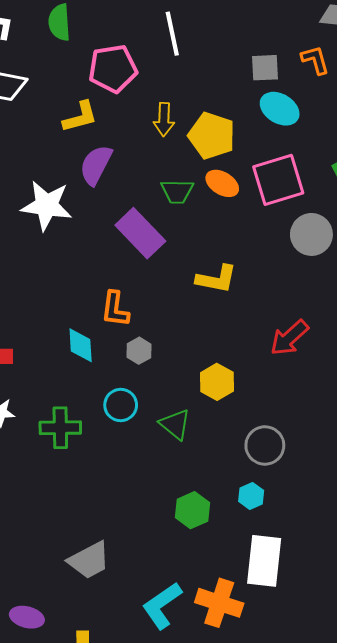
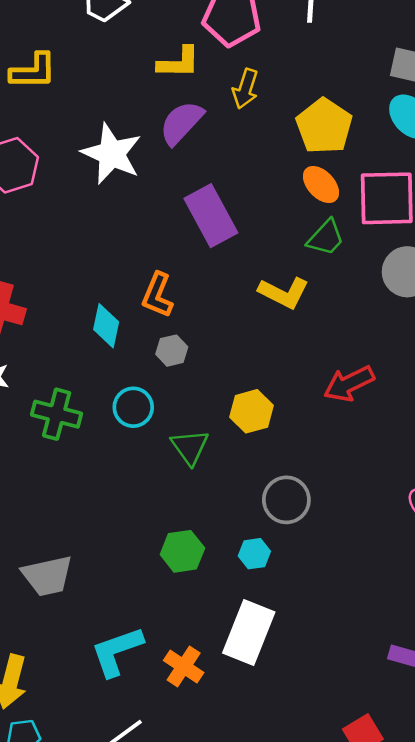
yellow arrow: (164, 119) -> (245, 89), moved
green trapezoid: (177, 191) -> (326, 238), moved, turned -64
orange cross: (219, 603) -> (184, 667), size x0.7

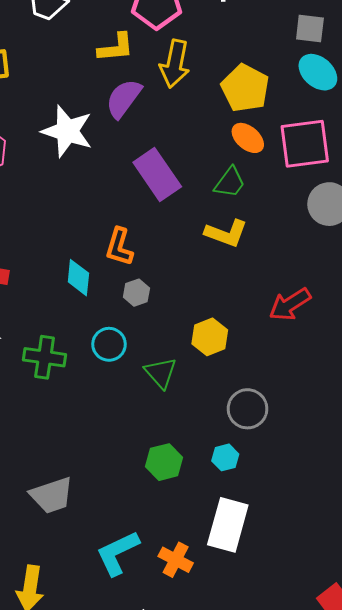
yellow arrow: (245, 89) -> (175, 64), size x1.4
green trapezoid: (326, 238) -> (230, 182), moved

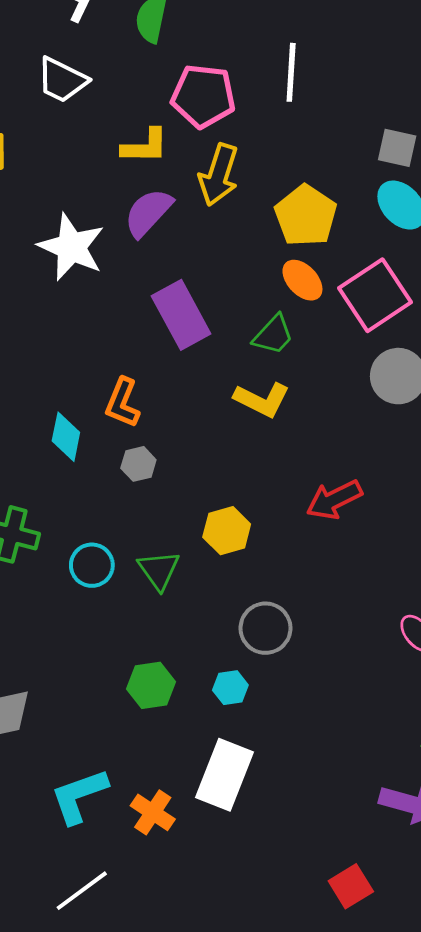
pink square: (305, 144) -> (375, 295), turned -32
cyan circle: (109, 344) -> (92, 565), moved

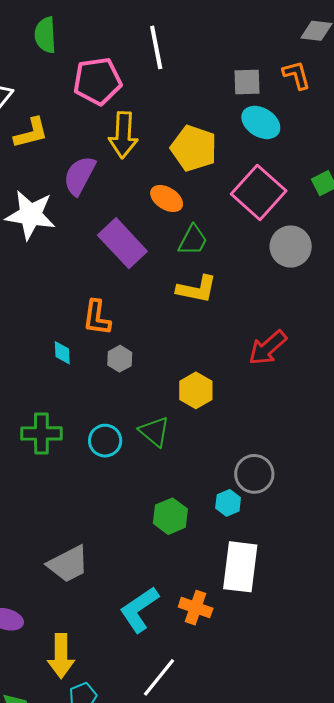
yellow L-shape: (145, 146) -> (31, 133), moved
orange ellipse: (302, 280) -> (167, 199), moved
cyan diamond: (66, 437) -> (62, 353), size x0.7
gray circle: (265, 628) -> (254, 474), moved

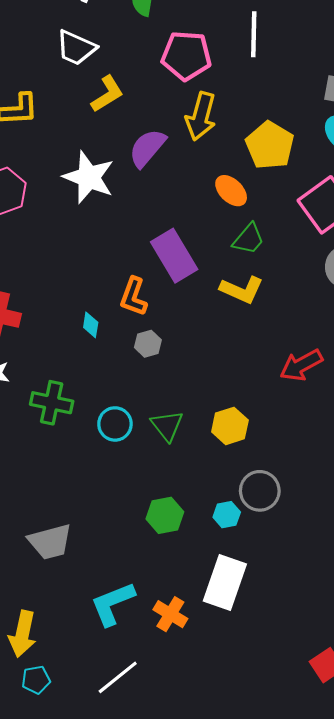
yellow L-shape: (31, 133) -> (107, 94), turned -30
purple rectangle: (122, 243) -> (174, 256), moved
yellow hexagon: (196, 390) -> (230, 426), moved

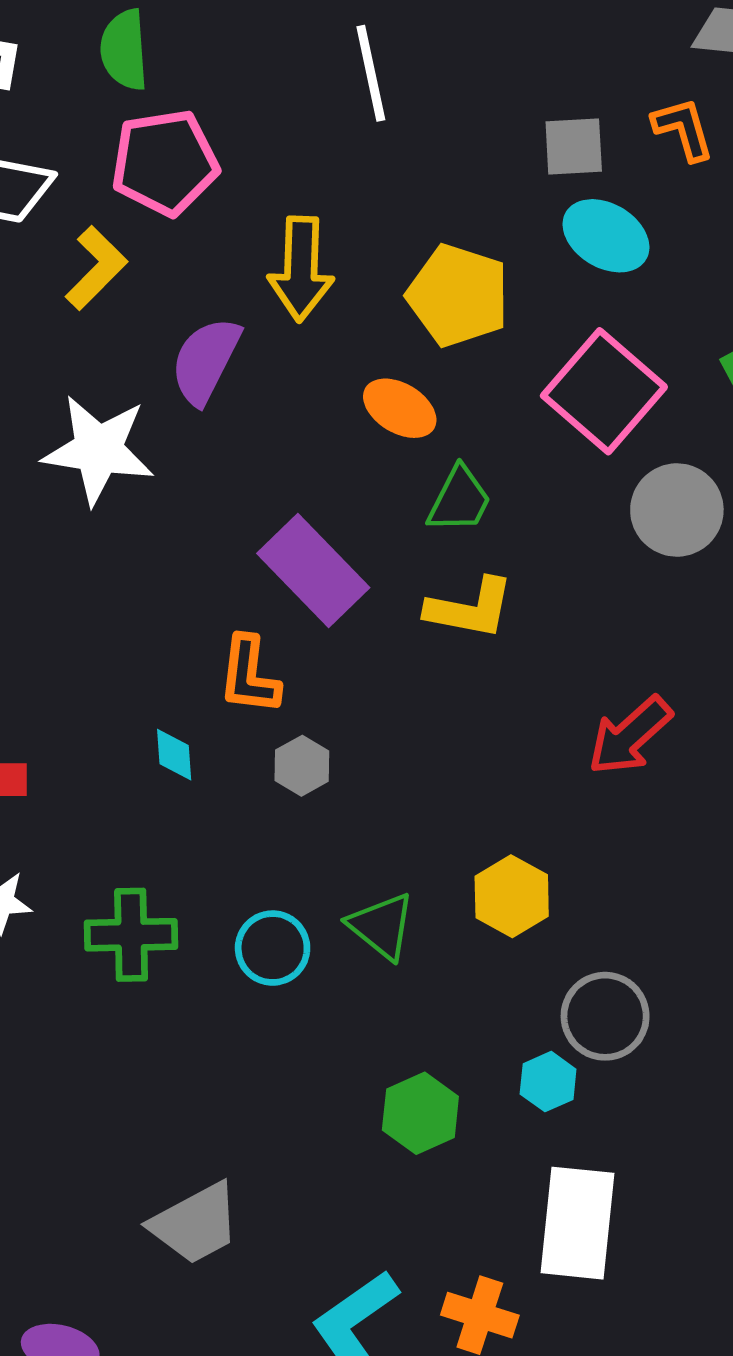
pink pentagon: (186, 56) -> (165, 163), moved

